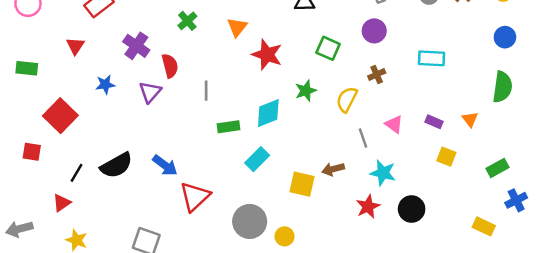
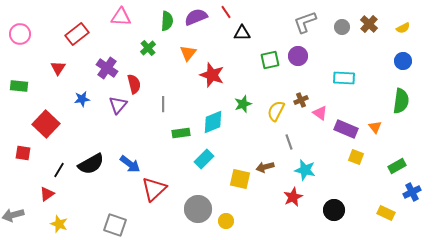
green square: (328, 48) -> (270, 60), moved, turned -36
brown cross: (377, 74) -> (301, 100), moved
purple rectangle: (434, 122) -> (346, 129), size x1.6
pink triangle: (394, 124) -> (320, 113), moved
black circle: (412, 209) -> (334, 210), moved

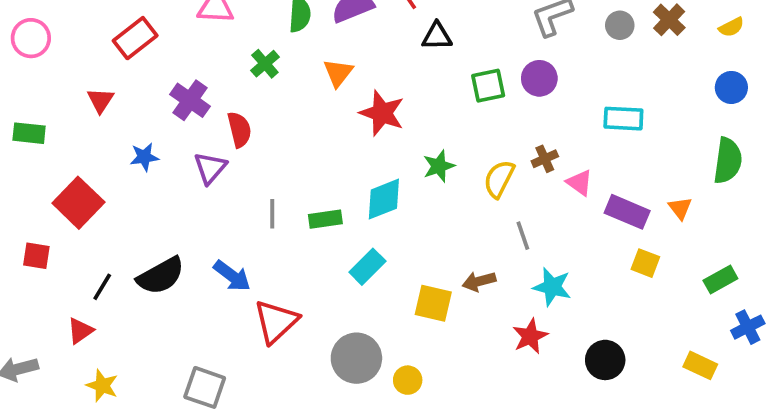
gray line: (163, 104) -> (272, 214), moved

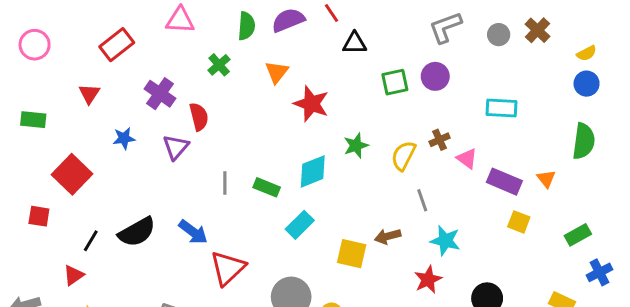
yellow semicircle: (731, 27) -> (587, 53), moved
green rectangle: (325, 219) -> (267, 187), turned 30

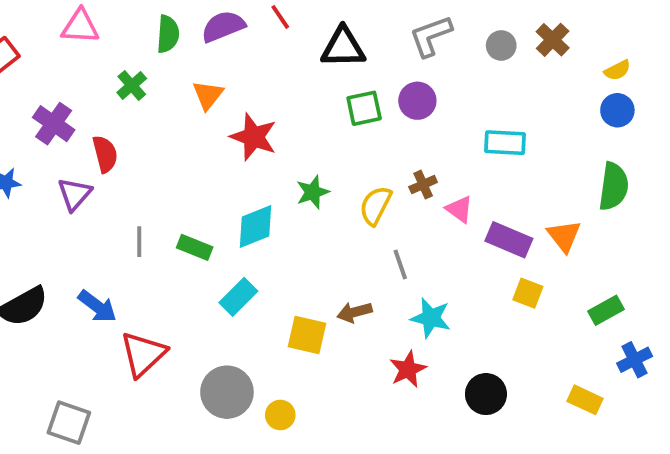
black triangle: (355, 43) -> (343, 47), moved, size x1.4
orange triangle: (546, 179) -> (564, 236), size x1.4

